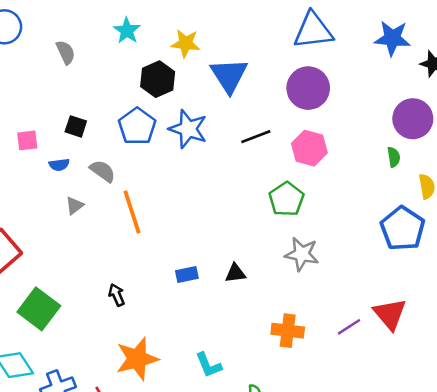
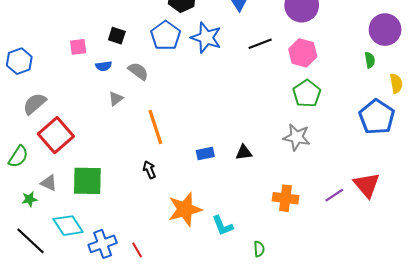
green pentagon: (286, 199) -> (307, 94), moved
orange line: (132, 212) -> (155, 127), moved
green square: (39, 309) -> (87, 181), turned -36
orange star: (137, 359) -> (185, 209), moved

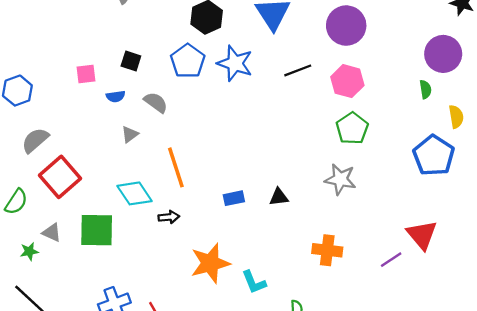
black arrow: (149, 170) -> (169, 217), turned 108
purple line: (334, 195) -> (391, 260), moved
cyan diamond: (68, 226) -> (135, 193), moved

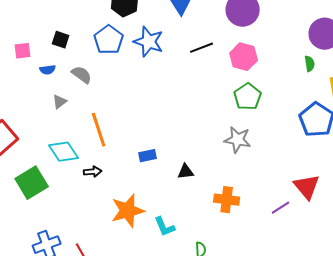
black triangle: (279, 197) -> (186, 172), moved
green square: (97, 230) -> (32, 183), turned -32

